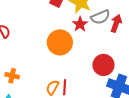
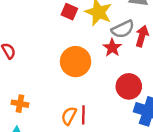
red star: (80, 24) -> (112, 48), moved

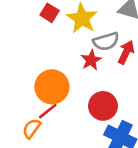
orange circle: (76, 62) -> (52, 87), moved
red line: (83, 115) -> (48, 111), moved, turned 42

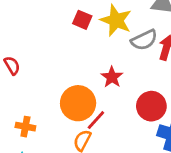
red star: (91, 60) -> (112, 77), moved
orange circle: (52, 87) -> (78, 103), moved

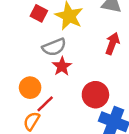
gray semicircle: (144, 40) -> (54, 47), moved
orange circle: (78, 103) -> (30, 88), size x0.7

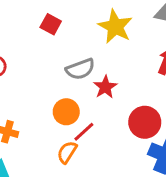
red square: (39, 13) -> (51, 24), moved
gray semicircle: (54, 47) -> (80, 69), moved

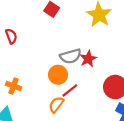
gray semicircle: (80, 69) -> (71, 56), moved

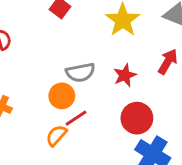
red star: (88, 59) -> (125, 75), moved

